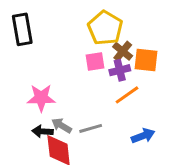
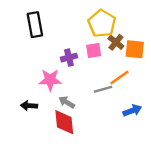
purple cross: (120, 70) -> (69, 58), moved
gray line: (91, 128) -> (103, 89), moved
black arrow: (43, 131) -> (29, 106), moved

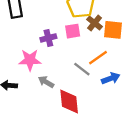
gray line: (103, 89) -> (82, 69), turned 54
blue arrow: (132, 110) -> (111, 78), moved
red diamond: (64, 122) -> (69, 101), moved

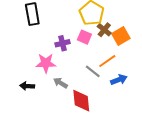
orange square: (113, 30) -> (121, 36), turned -36
pink square: (73, 31) -> (84, 37), turned 32

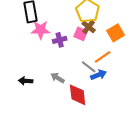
brown cross: (104, 30) -> (89, 27), moved
pink star: (46, 63) -> (41, 30), moved
blue arrow: (119, 80) -> (99, 75), moved

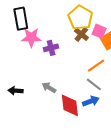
pink square: (81, 34) -> (99, 31), moved
gray line: (89, 67) -> (94, 84), moved
blue arrow: (99, 75) -> (91, 101), moved

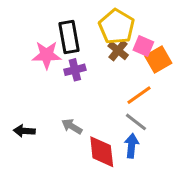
black rectangle: (21, 19) -> (69, 37), moved
blue arrow: (91, 101) -> (131, 146), turned -63

